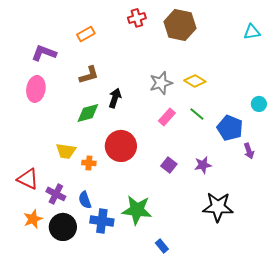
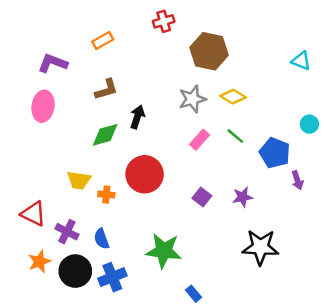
brown hexagon: (180, 25) -> (209, 51), moved
cyan triangle: (252, 32) -> (301, 61), moved, turned 30
blue cross: (102, 221) -> (112, 277), moved, turned -30

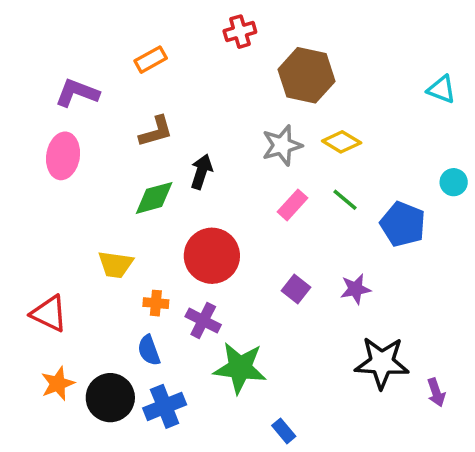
purple arrow: (297, 180) -> (436, 392), moved
orange cross: (106, 195) -> (156, 303), moved
purple cross: (67, 232) -> (203, 321), moved

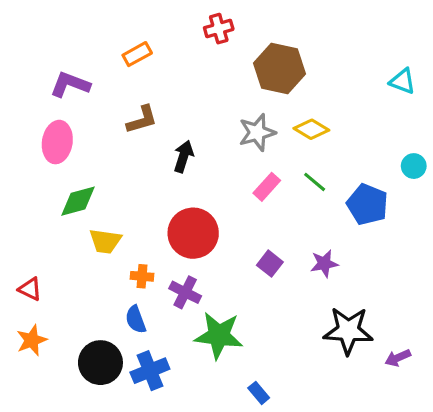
green diamond: (154, 198) -> (78, 201), moved
red triangle: (49, 314) -> (30, 289), moved, size x0.7
orange star: (58, 384) -> (32, 340), moved
purple arrow: (436, 392) -> (398, 358), turned 85

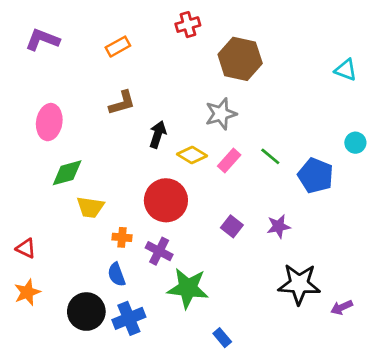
purple L-shape: (70, 84) -> (42, 40), moved
yellow diamond: (311, 129) -> (192, 155), moved

